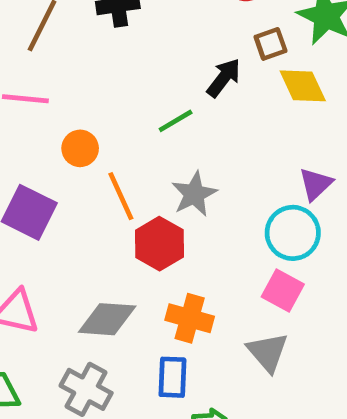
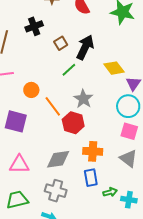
brown square: (271, 44) -> (61, 43), moved
black arrow: (224, 78) -> (85, 47), size x1.4
yellow diamond: (303, 86) -> (114, 68), moved

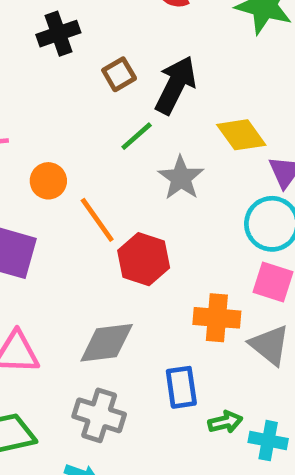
gray star: (83, 99) -> (181, 178), moved
orange cross: (93, 151) -> (217, 318), moved

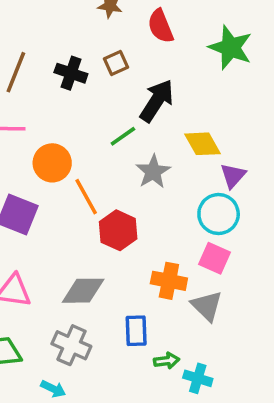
black cross: (58, 34) -> (71, 73), moved, turned 32
brown square: (119, 74) -> (116, 63), moved
orange circle: (48, 181) -> (52, 163), size x1.4

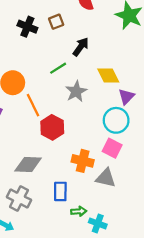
black arrow: (157, 101) -> (81, 47), size x0.7
gray triangle: (207, 306) -> (106, 178), turned -35

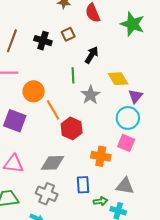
green line: (58, 68) -> (73, 75), turned -56
gray triangle: (106, 178) -> (125, 186), moved

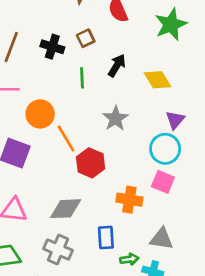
green star: (132, 24) -> (171, 24), turned 30
green line: (73, 75) -> (82, 78), moved
yellow diamond: (118, 79) -> (158, 80), moved

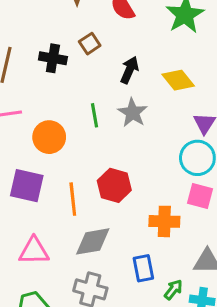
green line: (82, 78) -> (94, 115), moved
gray star: (115, 118) -> (133, 113), moved
orange line: (66, 138) -> (73, 199), moved, turned 32
green arrow: (129, 259) -> (173, 290), turned -36

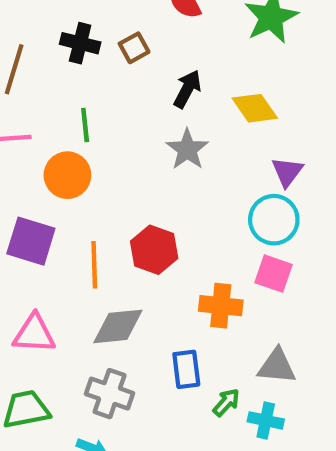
black cross: (53, 58) -> (80, 43), moved
green line: (94, 115) -> (85, 125), moved

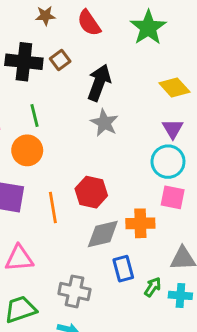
black cross: (80, 43) -> (24, 62), size x1.4
black arrow: (187, 89) -> (99, 83), size x1.4
yellow diamond: (255, 108) -> (174, 87), moved
gray diamond: (118, 326) -> (103, 234), moved

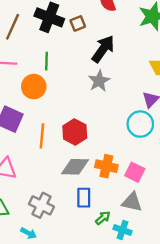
pink square: (173, 197) -> (135, 172), moved

